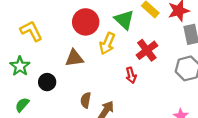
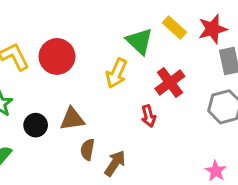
red circle: (86, 22) -> (57, 56), moved
brown triangle: (74, 58) -> (72, 119), moved

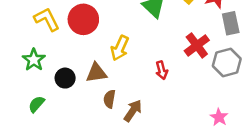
yellow arrow: (116, 73) -> (120, 48), moved
red cross: (170, 82) -> (197, 45), moved

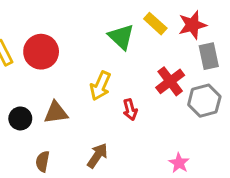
yellow arrow: (120, 48) -> (100, 86), moved
brown semicircle: (109, 99) -> (43, 161), moved
pink star: (219, 117) -> (179, 163), moved

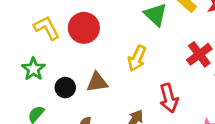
red arrow: (130, 110) -> (169, 98), moved, size x1.5

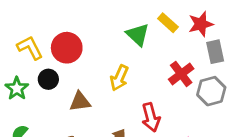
black circle: (65, 88) -> (48, 79), moved

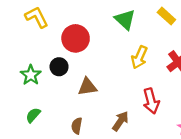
green triangle: (138, 35) -> (125, 20), moved
yellow L-shape: (30, 48) -> (37, 17), moved
yellow arrow: (119, 78) -> (139, 57), moved

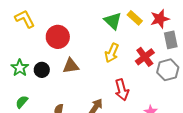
green triangle: (125, 20) -> (113, 21), moved
black circle: (59, 67) -> (42, 70), moved
brown triangle: (87, 87) -> (71, 66), moved

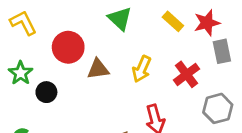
green triangle: (113, 21) -> (120, 19), moved
brown triangle: (71, 66) -> (98, 69), moved
green star: (20, 68) -> (21, 73), moved
gray hexagon: (168, 70) -> (218, 108), moved

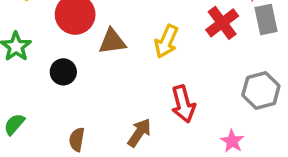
red cross: (186, 74) -> (222, 23), moved
black circle: (46, 92) -> (63, 72), moved

